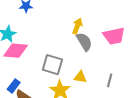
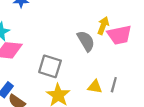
yellow arrow: (77, 26) -> (103, 26), moved
yellow triangle: (80, 77) -> (95, 87), moved

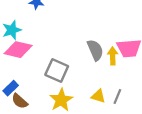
yellow arrow: (103, 26) -> (113, 56), moved, turned -30

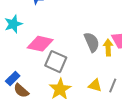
pink diamond: (18, 50) -> (40, 44), moved

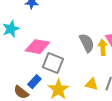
blue rectangle: (13, 78) -> (34, 82), moved

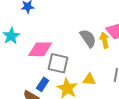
yellow triangle: (92, 84) -> (89, 79), moved

